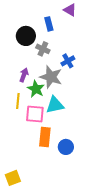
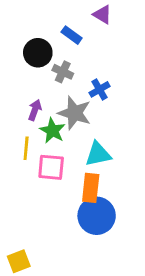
blue rectangle: (49, 24) -> (72, 35), turned -40
cyan triangle: (55, 105) -> (98, 154), moved
orange rectangle: (45, 137) -> (91, 188), moved
blue circle: (66, 147) -> (97, 216), size x1.6

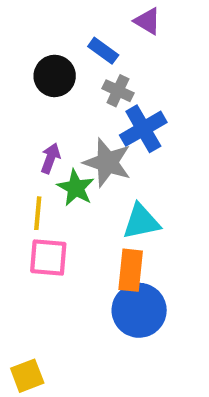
gray cross: (63, 72) -> (118, 91), moved
blue cross: (99, 89) -> (143, 129), size x1.5
pink square: (51, 167) -> (48, 257), moved

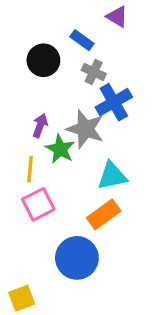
pink square: (48, 257) -> (38, 204), turned -32
orange rectangle: (131, 270) -> (104, 214), turned 48
blue circle: (139, 310) -> (77, 258), moved

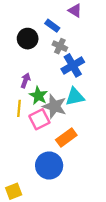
gray star: (85, 129) -> (54, 106), moved
cyan triangle: (112, 176) -> (75, 97), moved
pink square: (38, 204) -> (39, 119), moved

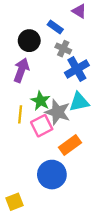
purple arrow: (25, 81) -> (21, 70), moved, size x1.5

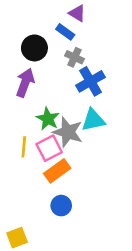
purple triangle: (79, 11) -> (77, 13), moved
yellow line: (20, 114) -> (24, 147), moved
orange rectangle: (70, 145) -> (57, 171), moved
blue circle: (52, 175) -> (61, 206), size x0.6

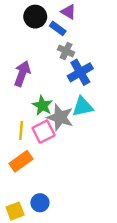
black circle: (34, 48) -> (35, 17), moved
orange rectangle: (57, 171) -> (21, 161), moved
blue circle: (61, 206) -> (40, 203), moved

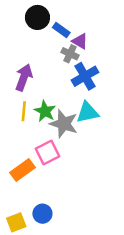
purple triangle: (68, 12) -> (80, 41), moved
yellow line: (21, 130) -> (24, 111), moved
pink square: (44, 132) -> (47, 152), moved

